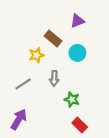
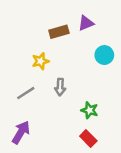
brown rectangle: (53, 39) -> (59, 32), moved, turned -56
cyan circle: (77, 53) -> (104, 55), moved
green star: (72, 99) -> (90, 110), moved

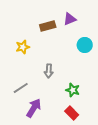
yellow star: (40, 61) -> (23, 47), moved
gray line: (26, 93) -> (21, 88), moved
purple arrow: (21, 132) -> (34, 108), moved

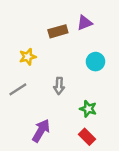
cyan circle: (85, 45) -> (95, 62), moved
gray line: (21, 88) -> (18, 89), moved

